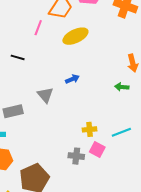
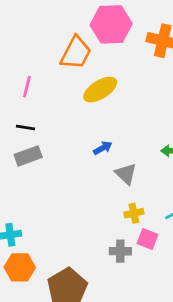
pink line: (38, 28) -> (27, 87), moved
gray triangle: (45, 95) -> (126, 174), moved
gray rectangle: (13, 111) -> (28, 156), moved

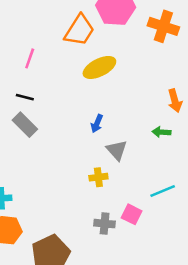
blue arrow: (103, 148) -> (97, 123), turned 138
gray rectangle: (28, 156) -> (25, 125), turned 60
yellow cross: (134, 213) -> (98, 177), moved

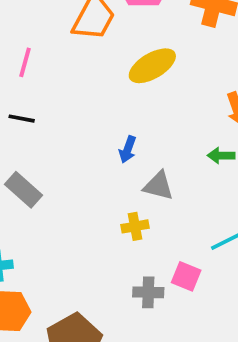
yellow ellipse: (99, 67) -> (152, 66), moved
gray rectangle: (25, 125) -> (24, 190), moved
gray triangle: (117, 150) -> (159, 186), turned -30

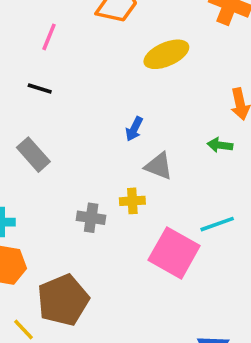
pink square: (186, 276) -> (174, 253), size x1.8
gray cross: (148, 292) -> (91, 218), moved

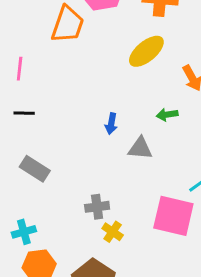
yellow ellipse: (166, 54) -> (146, 51), moved
green arrow: (220, 145) -> (167, 115), moved
yellow cross: (132, 201) -> (113, 232), moved, turned -36

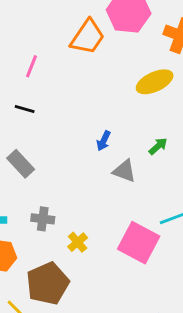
green arrow: (167, 115) -> (158, 146), turned 132
gray cross: (97, 207) -> (43, 219), moved

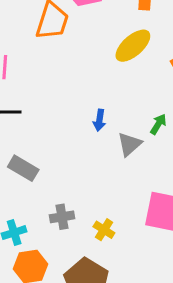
green arrow: (158, 146) -> (158, 124), moved
gray triangle: (124, 171) -> (130, 144), turned -45

